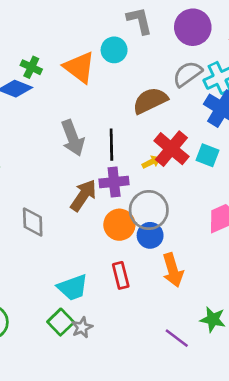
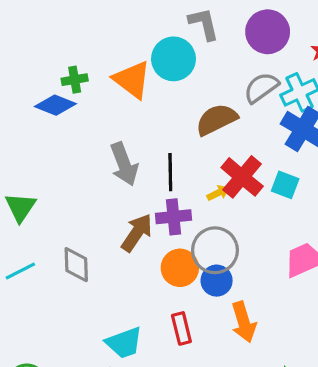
cyan circle: (114, 50) -> (173, 59), size x1.4
green cross: (31, 67) -> (75, 80), turned -35

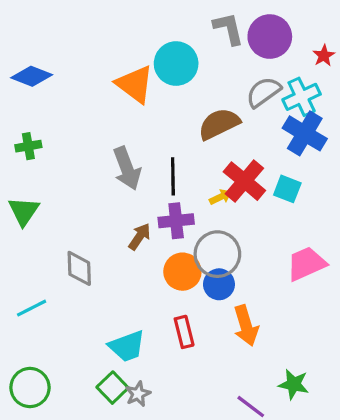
gray L-shape: (204, 24) -> (229, 29), moved
green cross: (75, 80) -> (28, 146), moved
blue diamond: (55, 105) -> (32, 76), moved
brown arrow: (137, 233) -> (140, 237), size x0.7
cyan line: (20, 271) -> (32, 308), moved

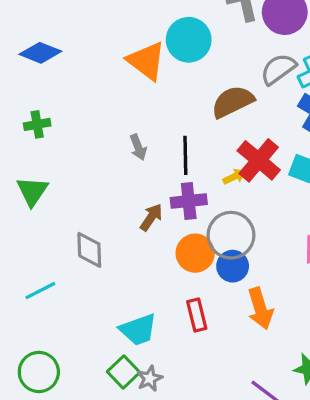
gray arrow: (127, 168) -> (138, 147), size x0.6

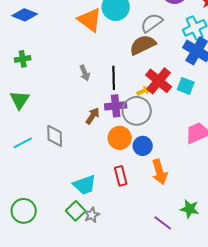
gray semicircle: (278, 69) -> (152, 23), moved
gray circle: (231, 235) -> (137, 111), moved
cyan line: (40, 291) -> (23, 143), moved

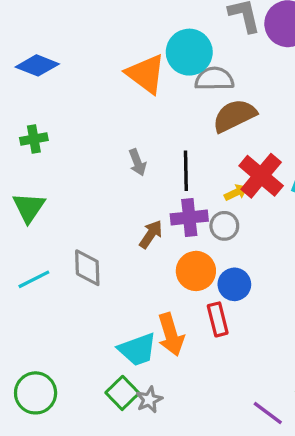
gray semicircle: (152, 23) -> (214, 79), moved, turned 35
gray circle: (137, 111) -> (224, 226), size x0.6
orange arrow: (160, 172) -> (171, 334), moved
red rectangle: (121, 176) -> (218, 319), moved

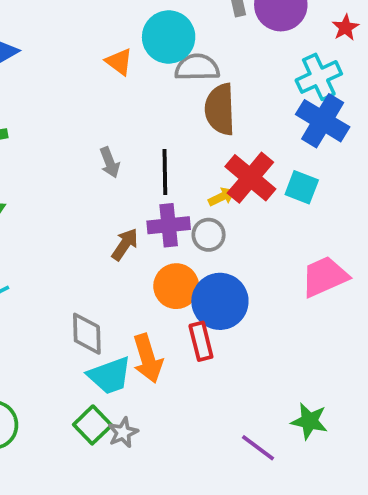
orange triangle: (146, 74) -> (119, 62), size x0.6
brown semicircle: (234, 116) -> (220, 109), turned -66
gray diamond: (87, 268) -> (87, 334), moved
blue circle: (234, 284) -> (220, 301), size x1.5

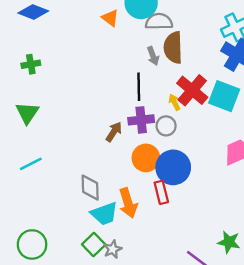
gray arrow: (110, 163) -> (153, 56), moved
cyan square: (302, 187) -> (224, 96), size x1.5
yellow arrow: (222, 197) -> (174, 102), turned -91

